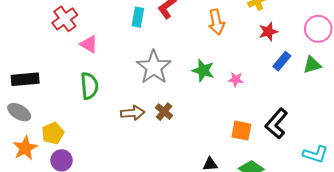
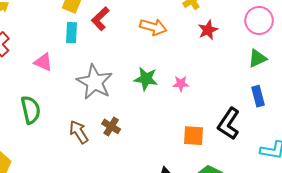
orange arrow: (216, 22) -> (153, 27), turned -55
pink triangle: (89, 44) -> (43, 62), moved
blue rectangle: (282, 61) -> (258, 96), moved, turned -48
brown arrow: (133, 113) -> (79, 132), turned -110

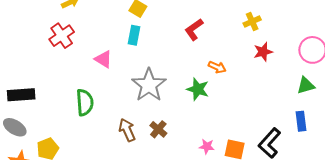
red L-shape: (100, 19) -> (194, 29), moved
orange arrow: (153, 27) -> (217, 67), moved, size x0.7
pink star: (181, 84) -> (207, 146), moved

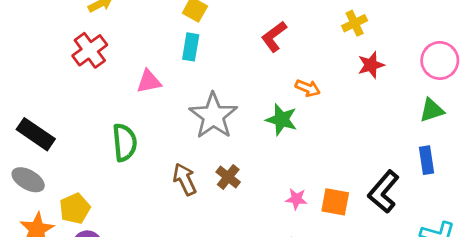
pink triangle: (103, 59) -> (149, 81), turned -42
black rectangle: (21, 95) -> (36, 134), turned 40

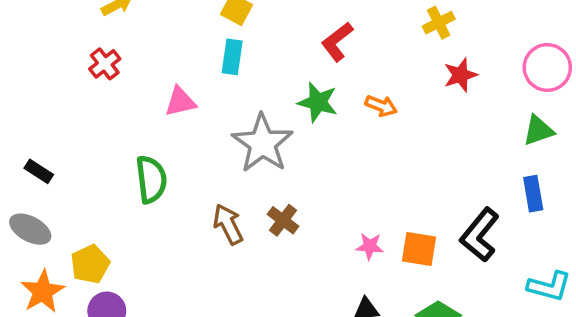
red cross: (90, 50) -> (105, 64), size x0.7
green star: (281, 120) -> (318, 102), moved
black rectangle: (36, 134) -> (39, 171), size x0.6

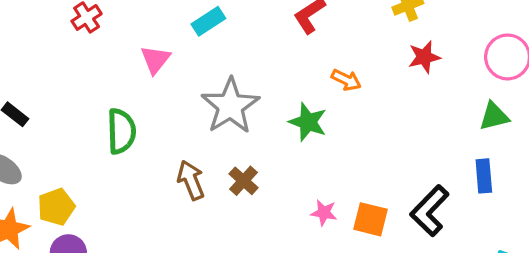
cyan rectangle: (232, 57) -> (208, 21), turned 44
pink triangle: (180, 102) -> (155, 60), turned -44
green star: (318, 102) -> (308, 122), moved

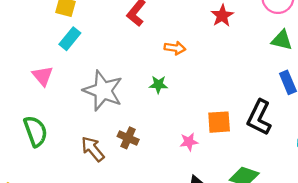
green triangle: (494, 116) -> (282, 40), turned 45
green star: (308, 122) -> (158, 85), size x0.7
orange square: (371, 219) -> (219, 122), moved

